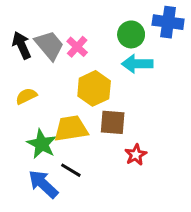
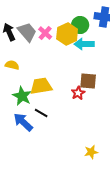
yellow hexagon: (94, 88) -> (67, 34), moved
yellow semicircle: (26, 96) -> (12, 65), turned 40
brown square: (113, 122) -> (88, 81), moved
red star: (136, 155) -> (78, 93), moved

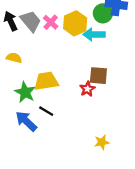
green circle: (80, 25) -> (103, 13), moved
yellow star: (91, 152) -> (102, 142), moved

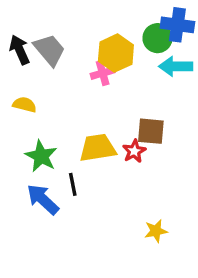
pink cross: (51, 22) -> (103, 73), moved, turned 32
cyan arrow: (94, 34) -> (176, 66), moved
yellow trapezoid: (46, 81) -> (98, 148), moved
black line: (46, 111) -> (73, 184), turned 48

